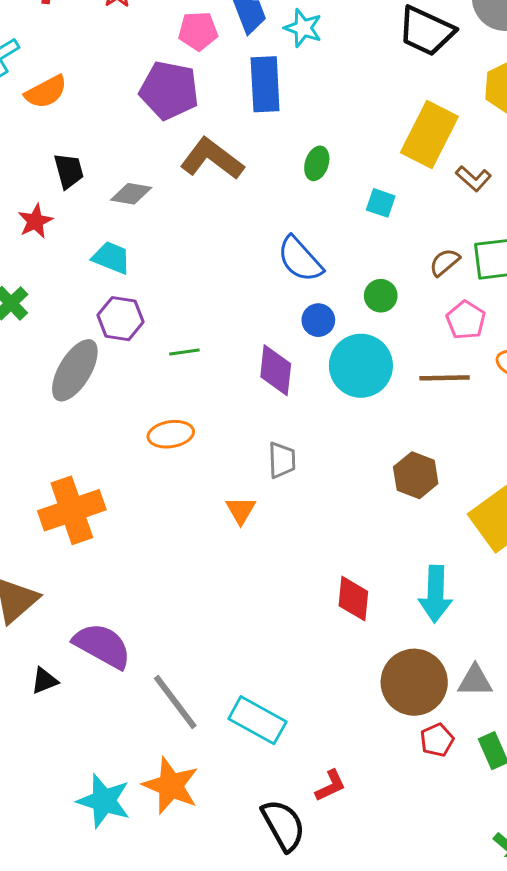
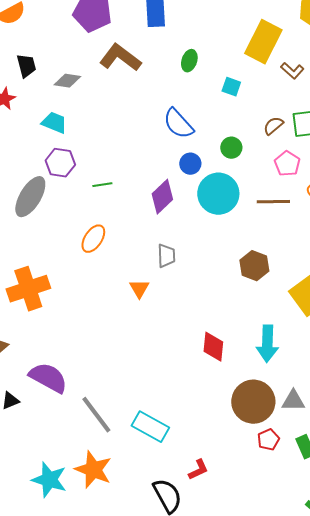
purple diamond: (276, 370) -> (162, 197), turned 40
orange ellipse: (171, 434) -> (93, 239), turned -48

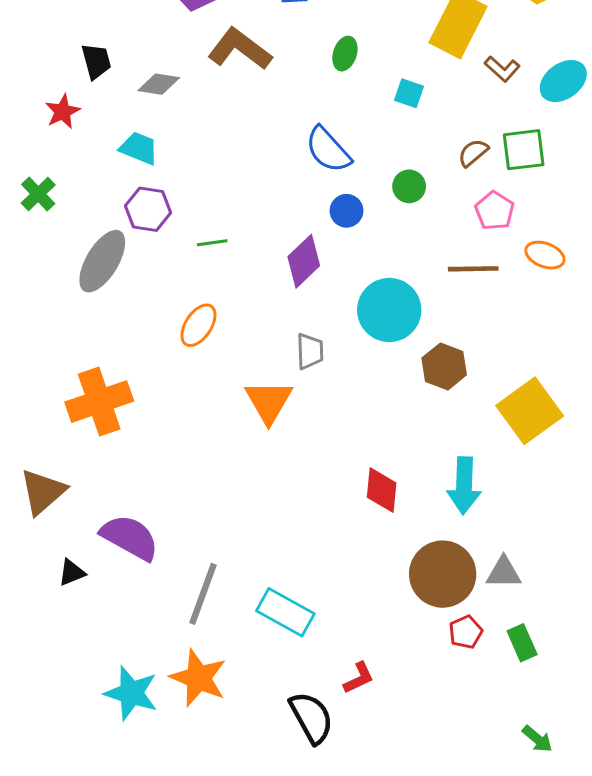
cyan circle: (218, 194) -> (389, 310), moved
orange triangle: (139, 289) -> (269, 402), size x1.6
gray line: (96, 415) -> (203, 594), turned 57

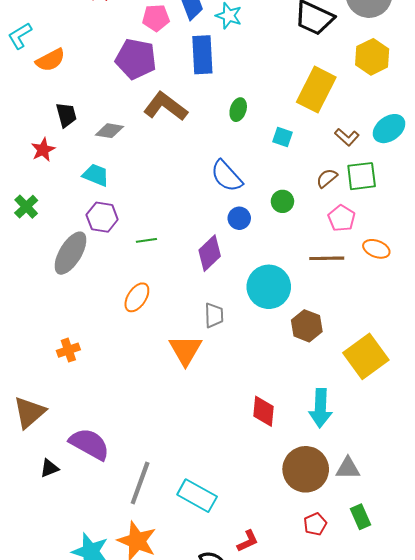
brown L-shape: (502, 69) -> (347, 137), moved
orange cross: (99, 402) -> (68, 350), size x0.5
red pentagon: (466, 632) -> (315, 524), moved

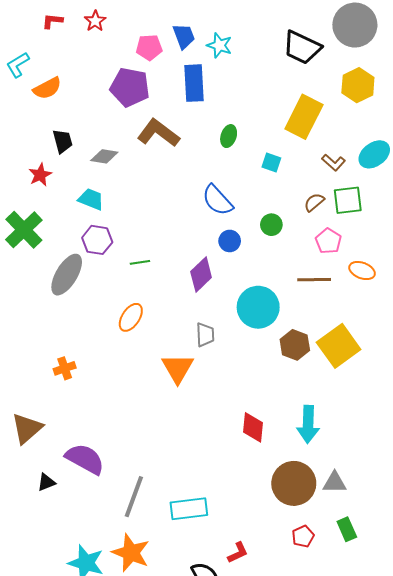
green cross: (26, 207) -> (24, 230), size x1.6
yellow square: (366, 356) -> (339, 346), moved
cyan rectangle: (197, 496) -> (189, 509), turned -36

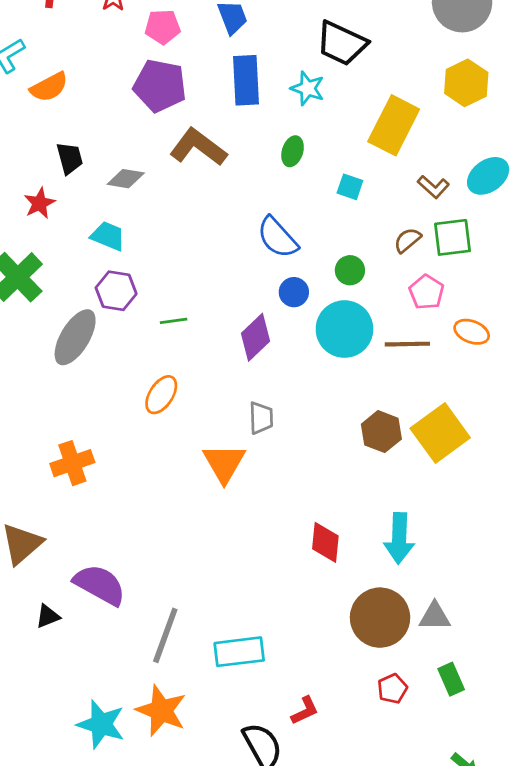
cyan star: (219, 45) -> (308, 88), moved
pink pentagon: (149, 47) -> (163, 27), moved
black trapezoid: (302, 47) -> (342, 43), moved
cyan circle: (258, 307) -> (344, 329), moved
orange cross: (65, 368) -> (72, 463), size x1.4

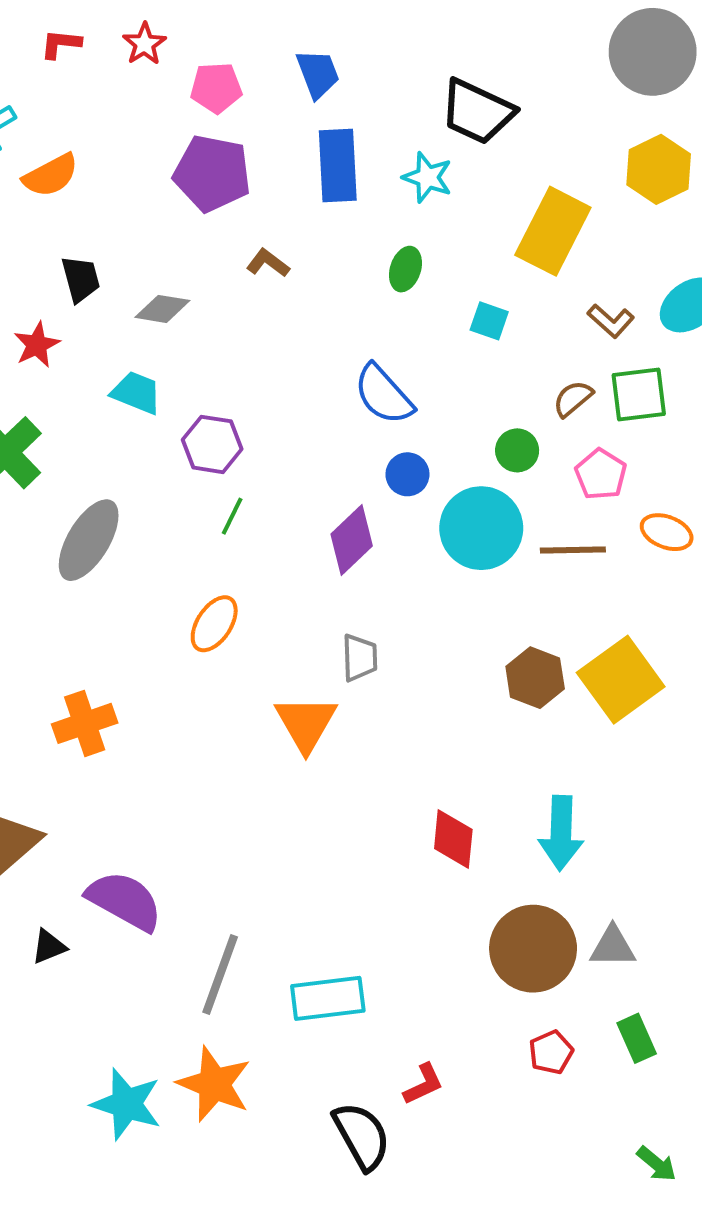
brown L-shape: (198, 147) -> (268, 263), size x0.5
green circle: (350, 270) -> (517, 450), moved
purple hexagon: (116, 291) -> (212, 444), moved
green line: (174, 321) -> (232, 516), turned -56

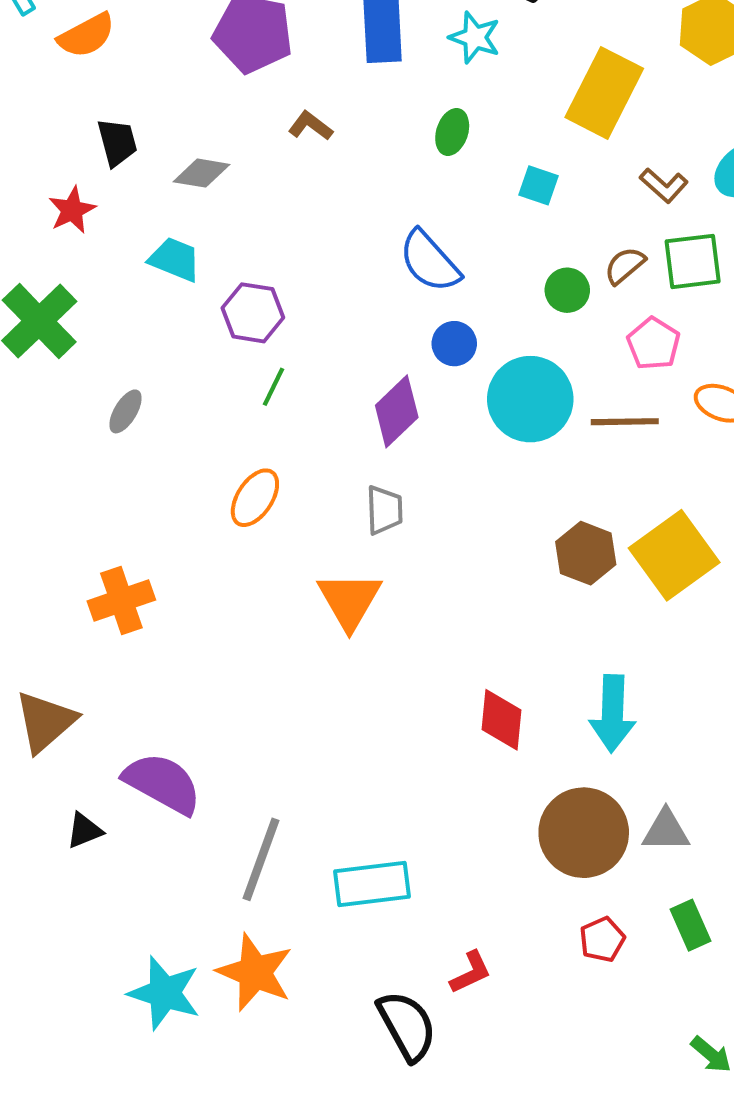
green circle: (517, 450) -> (567, 290), moved
gray ellipse: (89, 540) -> (125, 411), size x0.5
gray trapezoid: (360, 658) -> (384, 510), moved

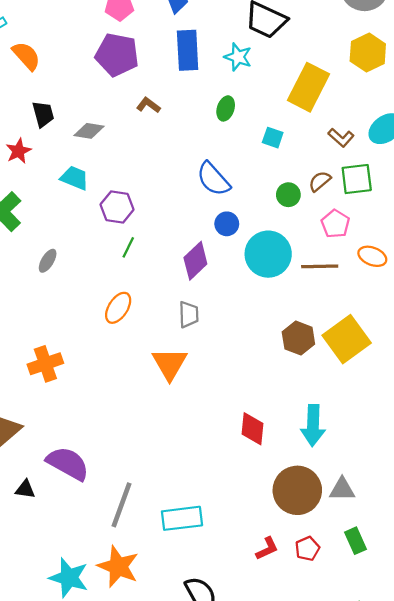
orange semicircle: (86, 35) -> (26, 56), turned -104
black triangle: (84, 831) -> (25, 489), turned 30
red L-shape: (471, 972) -> (267, 549), moved

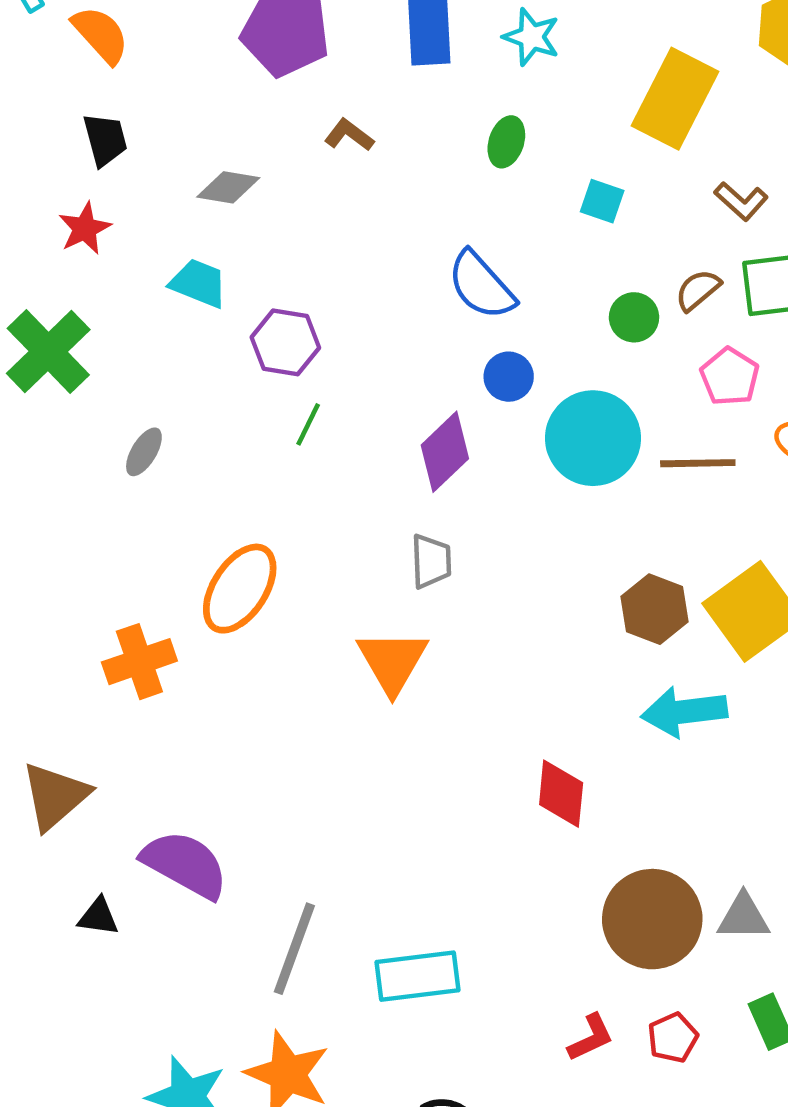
black trapezoid: (43, 114) -> (105, 140), moved
orange ellipse: (118, 308) -> (240, 589), moved, size x1.4
cyan arrow: (313, 425) -> (684, 712), moved, turned 81

